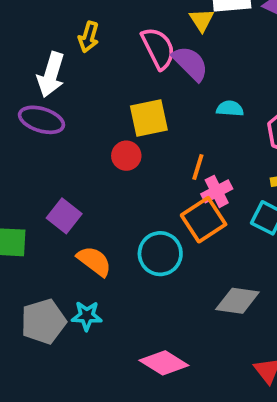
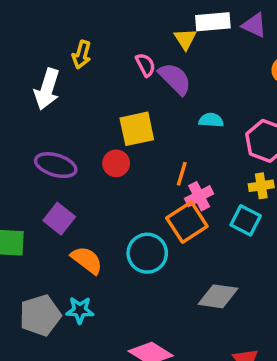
pink semicircle: (158, 48) -> (145, 65), size x0.6
purple ellipse: (42, 120) -> (56, 165), moved

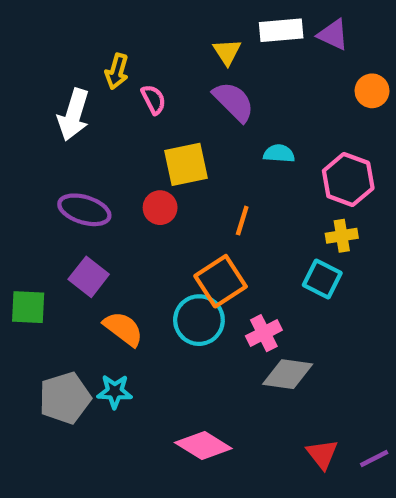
yellow triangle: (185, 39) -> (227, 52), moved
pink semicircle: (145, 65) -> (154, 99), moved
pink cross: (199, 196) -> (264, 333), moved
orange square: (187, 222) -> (221, 281), moved

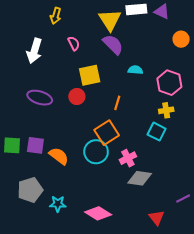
yellow triangle: (227, 52) -> (110, 20), size x1.6
yellow arrow: (117, 71) -> (56, 16), moved
purple square: (89, 277) -> (35, 145), moved, turned -30
cyan star: (115, 391) -> (58, 204), moved
purple line: (374, 459) -> (183, 198), moved

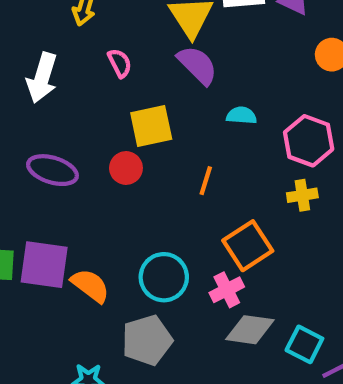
cyan square: (157, 132) -> (304, 344), moved
orange square: (107, 133) -> (248, 246), moved
purple square: (35, 145) -> (44, 265), size x1.4
gray pentagon: (30, 190) -> (147, 340), moved

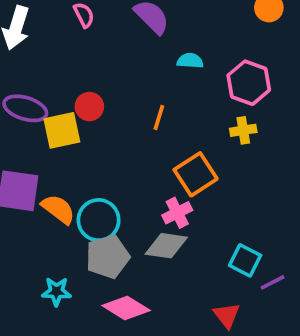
yellow square: (151, 126) -> (62, 130), moved
cyan circle: (164, 277) -> (99, 220), moved
gray diamond: (250, 330) -> (166, 246), moved

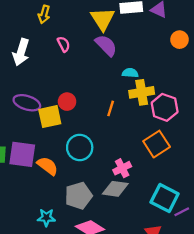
pink hexagon: (249, 83) -> (165, 107), moved
yellow cross: (243, 130) -> (142, 92), moved, size x1.5
orange square: (196, 174) -> (157, 144), moved
cyan circle: (99, 220) -> (80, 147), moved
cyan square: (245, 260) -> (165, 198), size x1.4

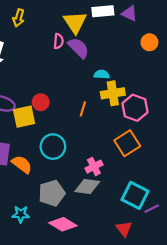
pink semicircle: (64, 44) -> (58, 41), moved, turned 32

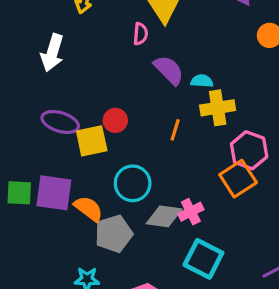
purple semicircle: (78, 48) -> (169, 70), moved
pink hexagon: (135, 108) -> (249, 150), moved
gray diamond: (87, 187) -> (164, 216), moved
gray pentagon: (52, 193) -> (114, 234), moved
cyan square: (135, 195) -> (203, 259), moved

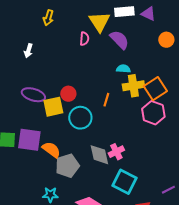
white arrow: (52, 53) -> (28, 51), size x0.6
purple semicircle: (169, 70) -> (119, 40), moved
orange square: (238, 179) -> (155, 89), moved
cyan circle: (133, 183) -> (80, 118), moved
gray diamond: (164, 216) -> (99, 155), turned 70

